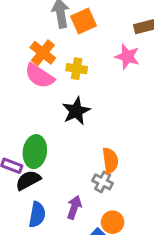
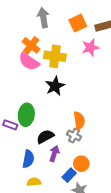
orange square: (83, 21) -> (78, 23), moved
pink star: (127, 57) -> (90, 48), turned -30
yellow cross: (77, 69) -> (55, 56), size x1.5
black semicircle: (28, 180) -> (45, 137), moved

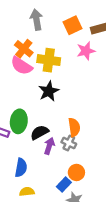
black semicircle: (45, 137) -> (39, 132), moved
purple arrow: (54, 154) -> (49, 146), moved

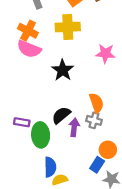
pink star: (86, 51) -> (105, 54), moved, turned 30
yellow cross: (49, 60) -> (68, 27), moved
green ellipse: (19, 121) -> (41, 135), moved
blue semicircle: (21, 168) -> (50, 167), moved

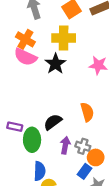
black star: (63, 70) -> (55, 64), moved
gray cross: (94, 120) -> (83, 146), moved
purple arrow: (74, 127) -> (65, 145), moved

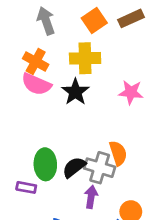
purple rectangle: (15, 127) -> (26, 187), moved
green ellipse: (32, 140) -> (45, 164), moved
gray cross: (83, 146) -> (100, 168), moved, size x1.5

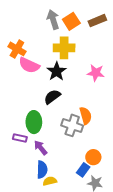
gray arrow: (46, 21) -> (53, 20), moved
orange cross: (36, 62) -> (17, 49), moved
black semicircle: (74, 167) -> (52, 97), moved
purple arrow: (91, 197) -> (41, 148), moved, turned -49

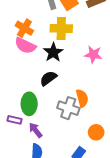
orange cross: (17, 49) -> (24, 28), moved
orange circle: (93, 157) -> (96, 132), moved

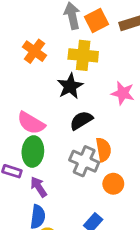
pink semicircle: (25, 46) -> (31, 123), moved
black semicircle: (48, 78) -> (81, 120), moved
orange circle: (96, 132) -> (113, 184), moved

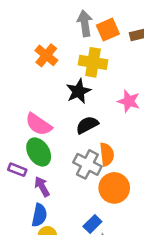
green ellipse: (33, 152) -> (39, 152), turned -40
orange circle: (113, 184) -> (114, 188), size x1.5

